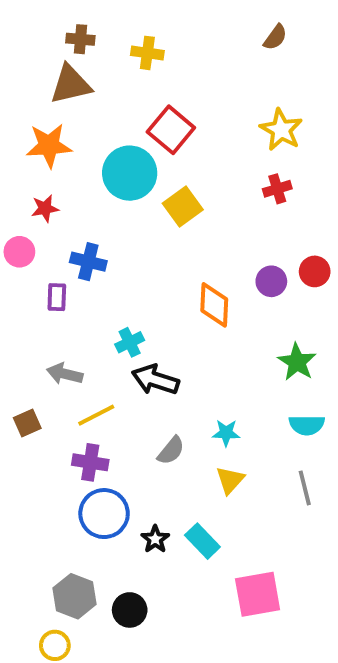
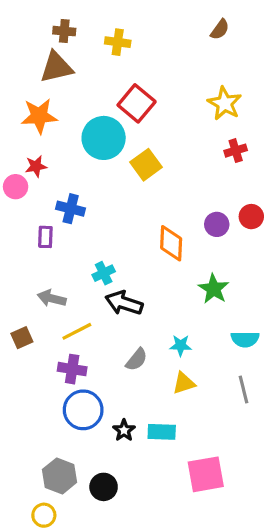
red cross: (277, 189) -> (236, 151), moved
pink circle: (19, 252) -> (16, 187), moved
green star: (297, 362) -> (214, 289), moved
yellow triangle: (230, 480) -> (184, 383), turned 30
cyan rectangle: (202, 541) -> (162, 432), turned -44

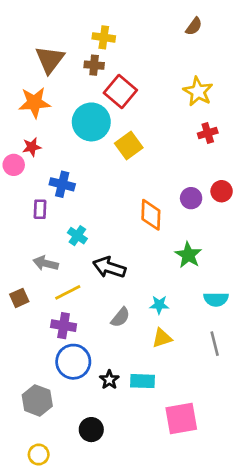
brown cross: (64, 31) -> (94, 65), moved
brown triangle: (56, 67) -> (50, 60), turned -40
cyan cross: (104, 273) -> (77, 236), moved, turned -30
gray hexagon: (60, 476) -> (37, 400), moved

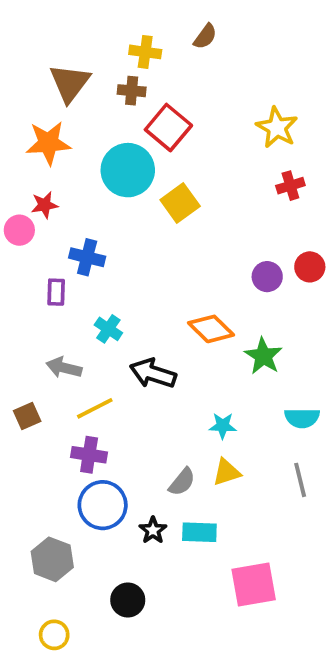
brown semicircle: (194, 26) -> (205, 36), moved
orange diamond: (151, 215) -> (211, 329), moved, turned -48
gray semicircle: (120, 317) -> (182, 482), moved

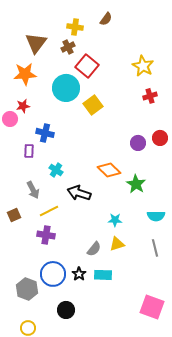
brown cross: (132, 91) -> (68, 47), turned -32
gray arrow: (64, 368) -> (33, 190), turned -132
blue circle: (103, 505) -> (53, 274), moved
pink square: (254, 585) -> (152, 307), moved, turned 30

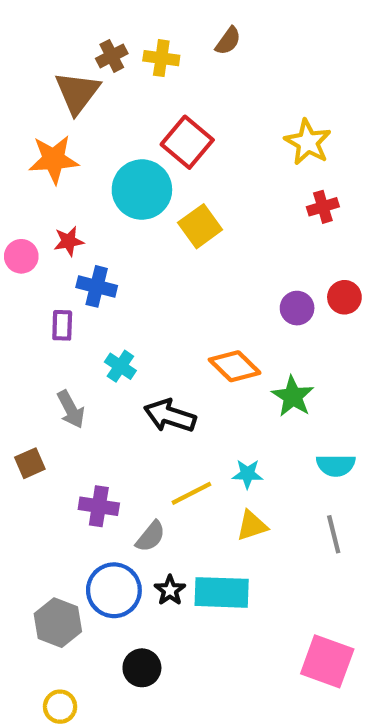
brown cross: (68, 47) -> (112, 56), moved
red star: (23, 106) -> (69, 241), moved
yellow line: (49, 211) -> (191, 493), moved
gray semicircle: (94, 249) -> (151, 536), moved
cyan rectangle: (103, 275) -> (222, 592), size x1.4

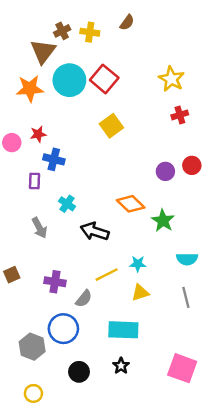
cyan circle: (142, 190) -> (69, 80), moved
brown square: (30, 463) -> (12, 275), moved
black star: (170, 590) -> (121, 366), moved

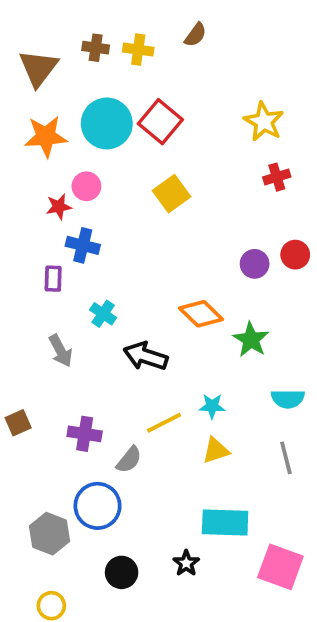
brown cross: (62, 31) -> (96, 48), turned 35
brown triangle: (43, 51) -> (38, 68), moved
pink circle: (12, 143) -> (86, 186), moved
cyan rectangle: (123, 330) -> (225, 523), moved

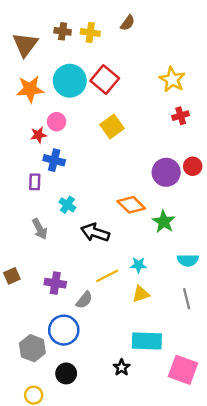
purple circle: (255, 264) -> (166, 172), size x1.5
black circle: (122, 572) -> (66, 373), moved

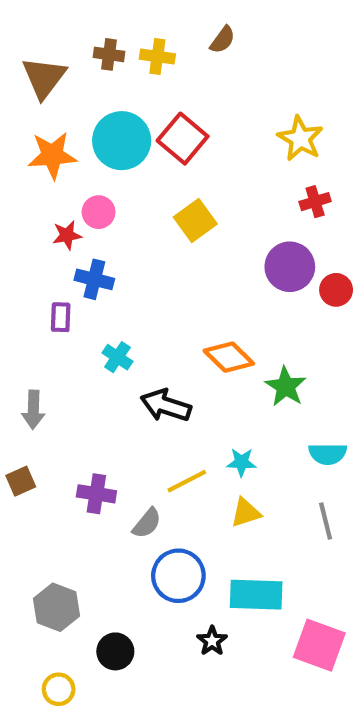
purple circle: (166, 172) -> (290, 267), moved
gray arrow: (40, 229) -> (33, 410), moved, turned 30
blue circle: (64, 330) -> (178, 576), moved

